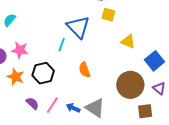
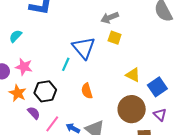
yellow triangle: (128, 41) -> (133, 75), moved
purple semicircle: (32, 103) -> (34, 113), moved

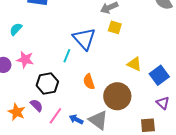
orange star: (18, 93) -> (17, 112), moved
brown circle: (132, 109) -> (117, 96), moved

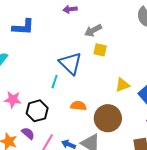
pink star: (25, 60) -> (13, 100), moved
yellow triangle: (134, 64) -> (122, 85), turned -42
orange semicircle: (89, 82) -> (78, 106), turned 119

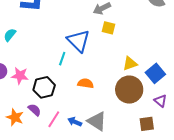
brown circle: (108, 118) -> (129, 90), moved

